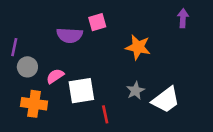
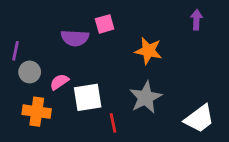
gray star: (135, 91) -> (146, 97), size x1.6
white trapezoid: (166, 100) -> (199, 119), moved

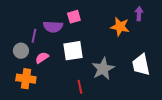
purple line: (15, 51) -> (34, 36), moved
orange star: (148, 51) -> (120, 27), moved
white square: (88, 97) -> (73, 51), moved
white trapezoid: (199, 119) -> (141, 65), moved, turned 115

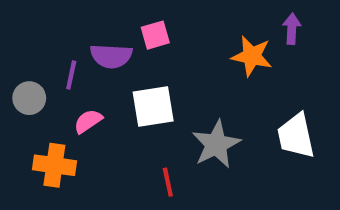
gray circle: (21, 51) -> (29, 98), moved

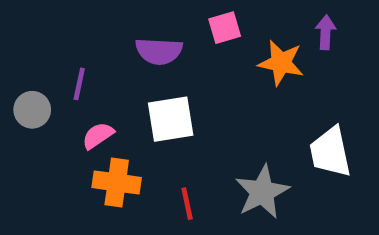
pink square: (155, 35) -> (225, 28), moved
purple semicircle: (111, 56) -> (159, 51), moved
gray star: (216, 144) -> (262, 192), moved
orange cross: (54, 165) -> (117, 183), moved

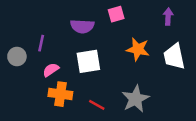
orange star: (281, 63) -> (138, 49), moved
white trapezoid: (330, 152) -> (174, 57), moved
red line: (187, 204) -> (97, 105), turned -49

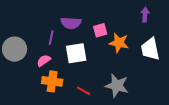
pink square: (116, 14) -> (100, 30), moved
purple line: (41, 43) -> (51, 38), moved
gray circle: (17, 57) -> (15, 49), size x1.5
gray star: (135, 99) -> (117, 86), turned -30

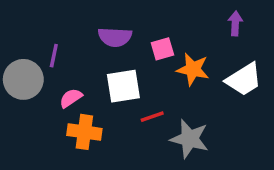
purple line: (51, 38) -> (54, 56), moved
white trapezoid: (150, 49) -> (244, 79), turned -110
red line: (83, 91) -> (152, 117), moved, turned -48

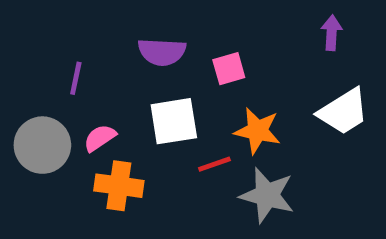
orange star: (193, 69) -> (257, 131), moved
gray circle: (23, 79) -> (42, 145), moved

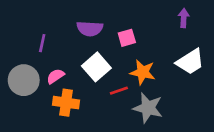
white square: (174, 121) -> (96, 67), turned -32

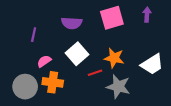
pink square: (127, 38) -> (112, 18), moved, size x1.6
white trapezoid: (190, 62) -> (152, 64), moved
gray circle: (24, 80) -> (25, 87), moved

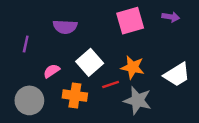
purple arrow: (147, 15) -> (171, 17), turned 96
purple semicircle: (72, 23) -> (65, 27), moved
purple line: (34, 35) -> (26, 44), moved
orange cross: (53, 82) -> (75, 96), moved

